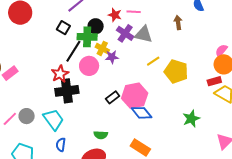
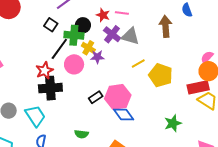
brown arrow: (178, 22) -> (166, 26), size x1.5
red rectangle: (214, 81) -> (198, 87), size x1.5

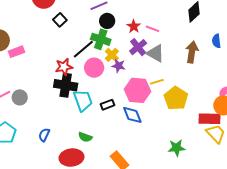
black square: (51, 25) -> (60, 20), moved
black circle: (83, 25) -> (107, 21), moved
pink hexagon: (118, 97) -> (138, 90), moved
blue diamond: (124, 114) -> (132, 115), moved
cyan trapezoid: (35, 116) -> (83, 100), moved

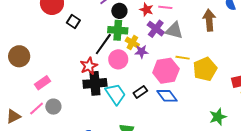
pink rectangle: (16, 52) -> (42, 83), moved
yellow line: (157, 82) -> (183, 58), turned 40
yellow pentagon: (176, 98) -> (205, 69), turned 30

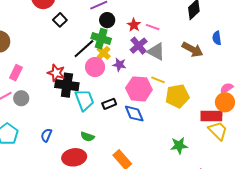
brown arrow: (209, 20) -> (192, 49), turned 110
yellow cross: (132, 43) -> (104, 53), moved
red star: (89, 66) -> (56, 73), moved, turned 30
pink rectangle: (42, 83) -> (16, 73), turned -42

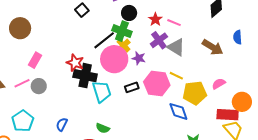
pink circle: (95, 67) -> (114, 59), size x1.4
pink semicircle: (226, 88) -> (219, 84), moved
black rectangle: (109, 104) -> (132, 87), moved
blue diamond: (134, 114) -> (178, 111), moved

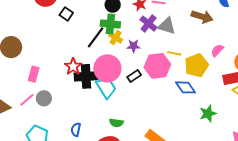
pink circle: (114, 59) -> (107, 68), moved
red star: (75, 63) -> (73, 67), turned 30

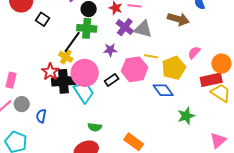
yellow cross: (116, 38) -> (66, 57), moved
blue semicircle: (76, 130) -> (41, 116), moved

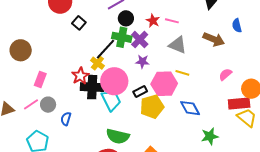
purple cross: (125, 27) -> (140, 40), moved
yellow pentagon: (174, 68) -> (152, 107), moved
green semicircle: (95, 127) -> (118, 136), size x1.6

